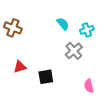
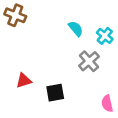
brown cross: (13, 28) -> (15, 15), moved
cyan cross: (87, 30) -> (105, 36), turned -32

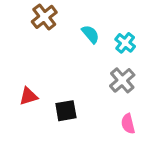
brown cross: (15, 15) -> (44, 17), moved, turned 30
gray cross: (89, 61) -> (122, 80), moved

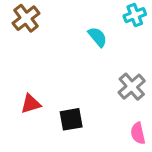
brown cross: (44, 17) -> (26, 18), moved
cyan cross: (125, 43) -> (135, 15), moved, turned 30

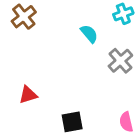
gray cross: (132, 87) -> (120, 61), moved
black square: (71, 119) -> (72, 122), moved

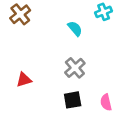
gray cross: (120, 61) -> (75, 68), moved
black square: (72, 122) -> (73, 100), moved

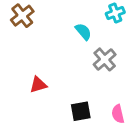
gray cross: (75, 68) -> (105, 59), moved
red triangle: (24, 80) -> (38, 85), moved

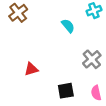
gray cross: (105, 59) -> (92, 59), moved

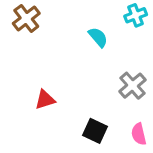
black square: (66, 91) -> (95, 131), turned 35

